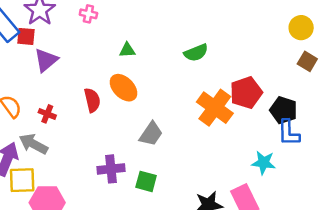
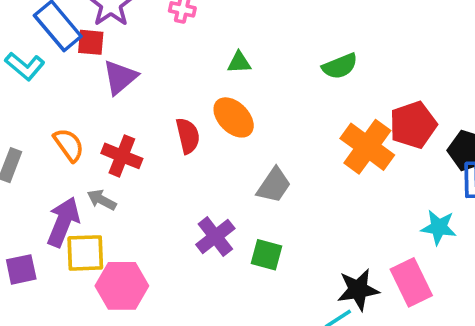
red cross: (47, 114) -> (122, 156), size x1.5
gray arrow: (33, 144) -> (102, 200), size x0.7
purple cross: (111, 169) -> (215, 236), turned -32

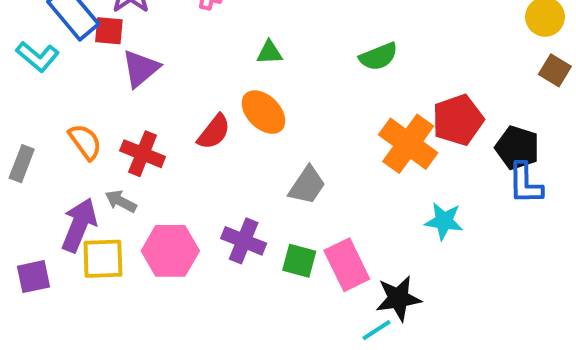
red semicircle: (188, 136) -> (214, 132), turned 51
cyan star: (439, 227) -> (444, 221), moved
purple cross: (215, 236) -> (244, 241), turned -30
pink rectangle: (411, 282) -> (347, 265), moved
pink hexagon: (122, 286) -> (170, 251), moved

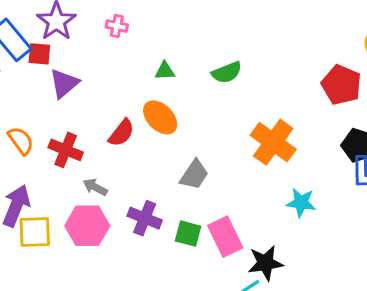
green semicircle: (378, 57) -> (227, 72), moved
red pentagon: (458, 120) -> (341, 85), moved, turned -30
gray arrow: (121, 201) -> (95, 187), moved

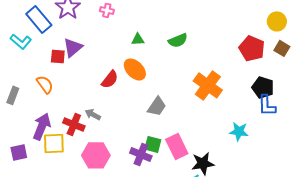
red square: (39, 54) -> (58, 56), moved
red cross: (66, 150) -> (74, 124), moved
cyan star: (301, 203) -> (239, 131), moved
purple cross: (145, 218) -> (141, 154), moved
pink hexagon: (87, 226) -> (96, 155), moved

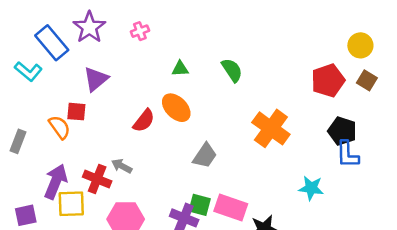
pink cross: (107, 10) -> (140, 31), turned -32
green semicircle: (178, 40) -> (232, 70), turned -102
red pentagon: (252, 48) -> (328, 80), turned 30
red square: (58, 56) -> (76, 112), moved
pink rectangle: (177, 146) -> (231, 208), turned -45

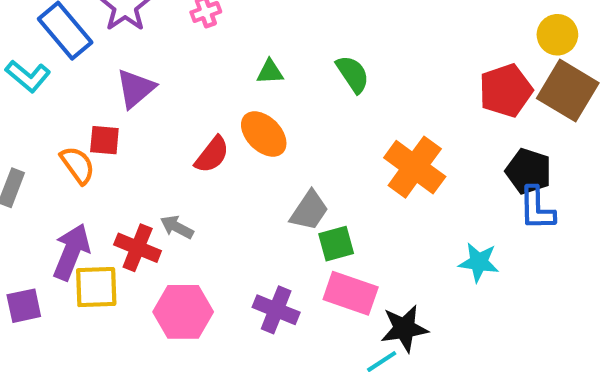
brown square: (367, 80) -> (568, 91), size x1.8
green square: (200, 205) -> (336, 244), moved, turned -30

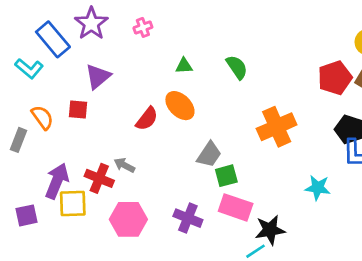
orange semicircle: (78, 165) -> (42, 117), moved
orange cross: (415, 167) -> (277, 127), turned 30

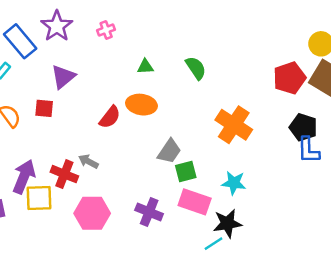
orange ellipse: (180, 106) -> (141, 105), turned -36
orange cross: (277, 127) -> (234, 125), turned -33
cyan star: (318, 188) -> (234, 183), moved

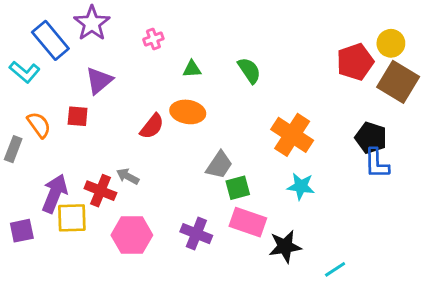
pink cross: (106, 30) -> (153, 39), moved
red pentagon: (289, 78) -> (355, 62), moved
cyan star: (234, 183) -> (301, 186), moved
cyan line: (214, 244) -> (335, 269), moved

